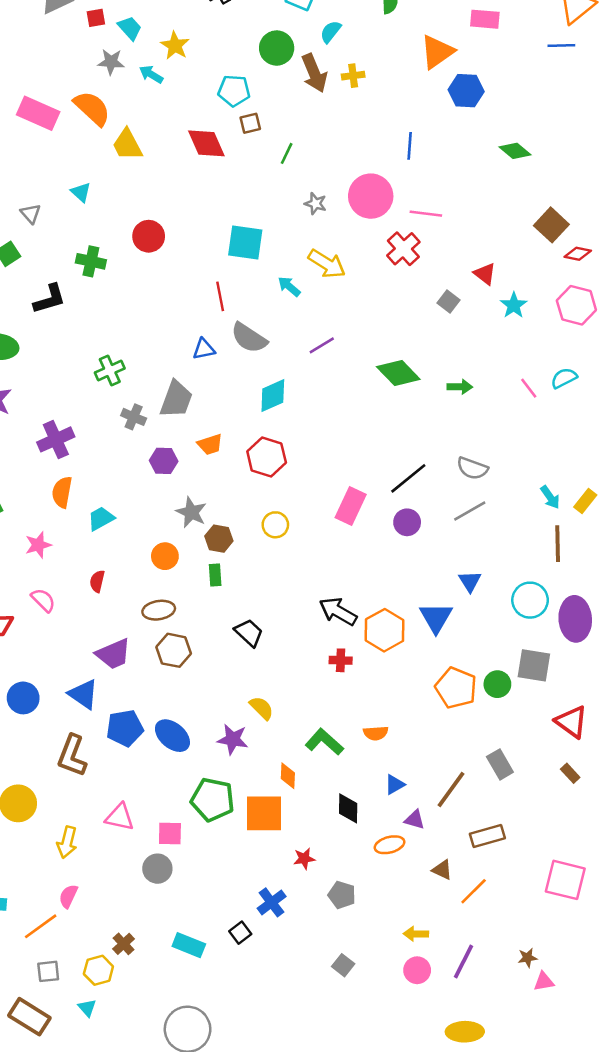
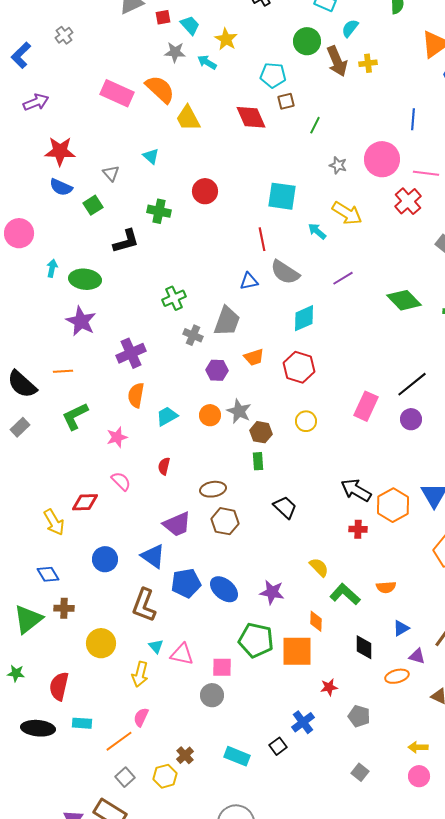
orange circle: (165, 556) -> (210, 415), moved
yellow semicircle: (262, 708) -> (319, 567), moved
gray square: (48, 971) -> (125, 777), turned -36
cyan triangle: (87, 1008) -> (156, 646), moved

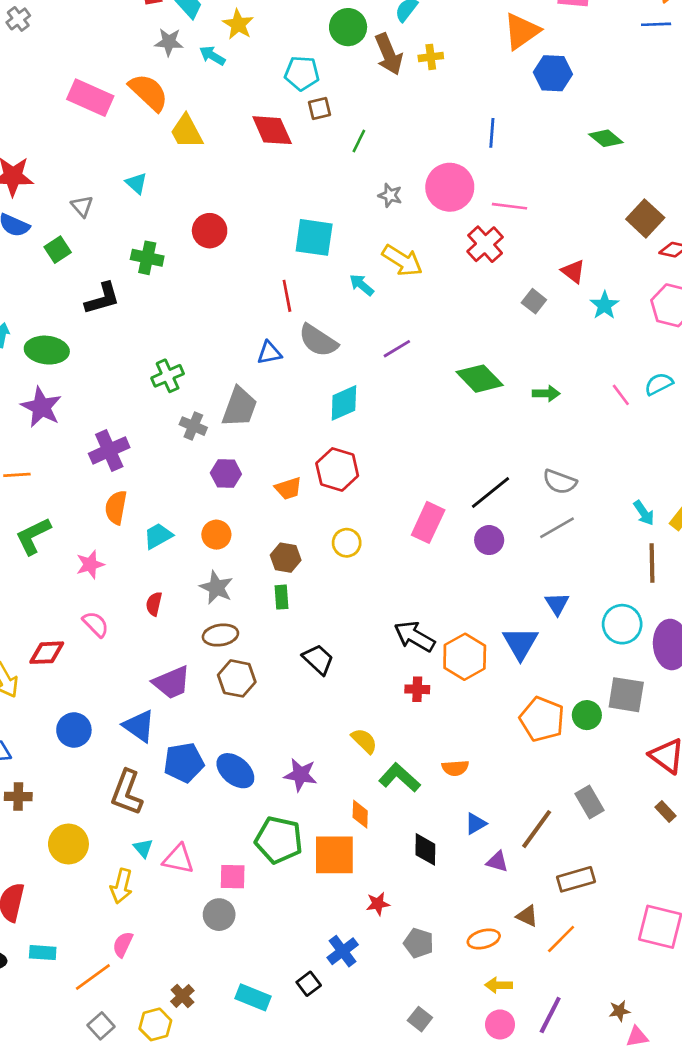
orange trapezoid: (254, 357) -> (288, 488), moved
gray star: (239, 411) -> (216, 588), moved
orange ellipse: (397, 676) -> (484, 939), moved

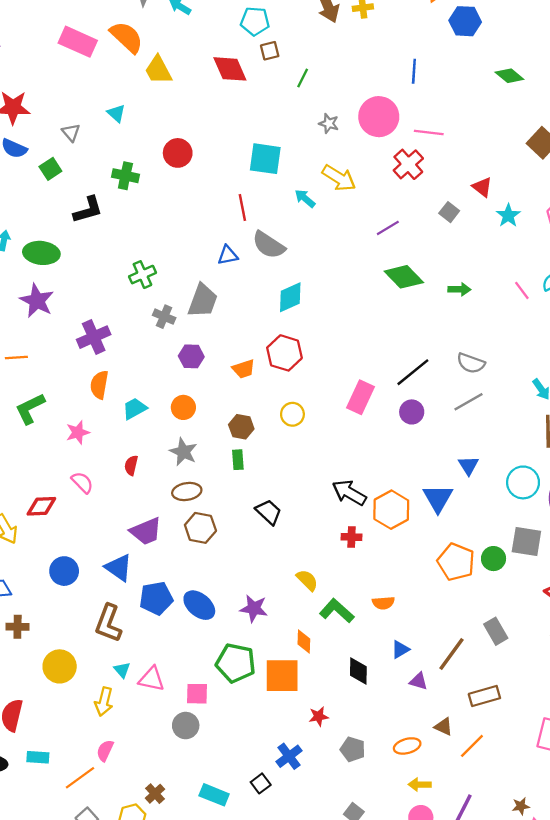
purple line: (397, 349) -> (388, 228), moved

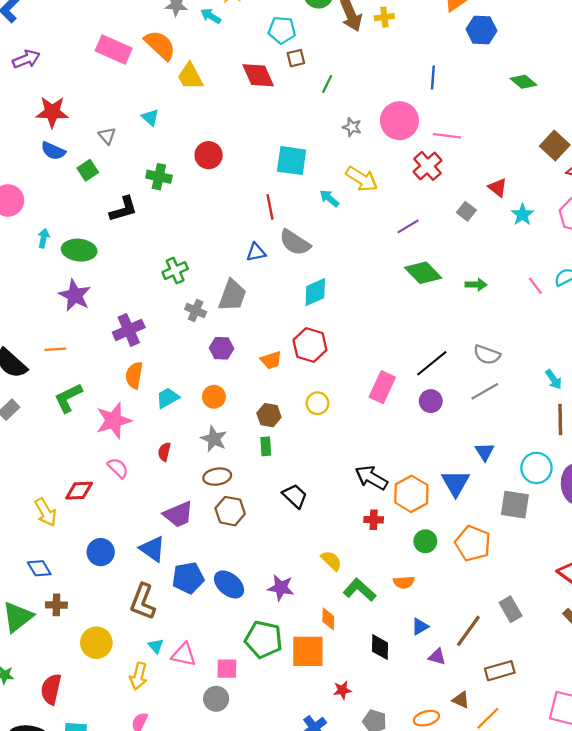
pink star: (78, 432) -> (114, 420), size x1.6
gray square: (526, 541) -> (515, 505), moved
green circle: (494, 559) -> (425, 541), moved

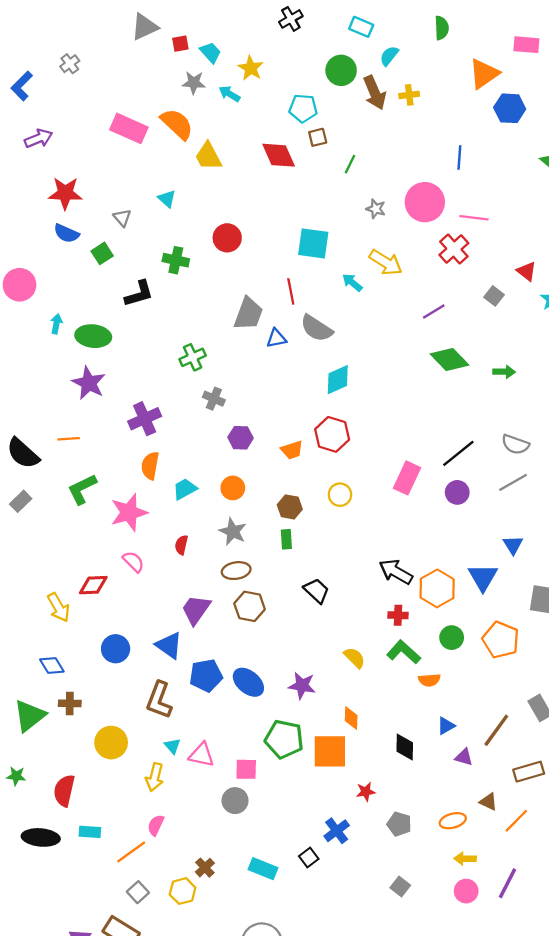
gray trapezoid: (232, 295) -> (248, 314), moved
purple trapezoid: (178, 514) -> (196, 610), turned 148
green L-shape: (360, 590) -> (404, 652), moved

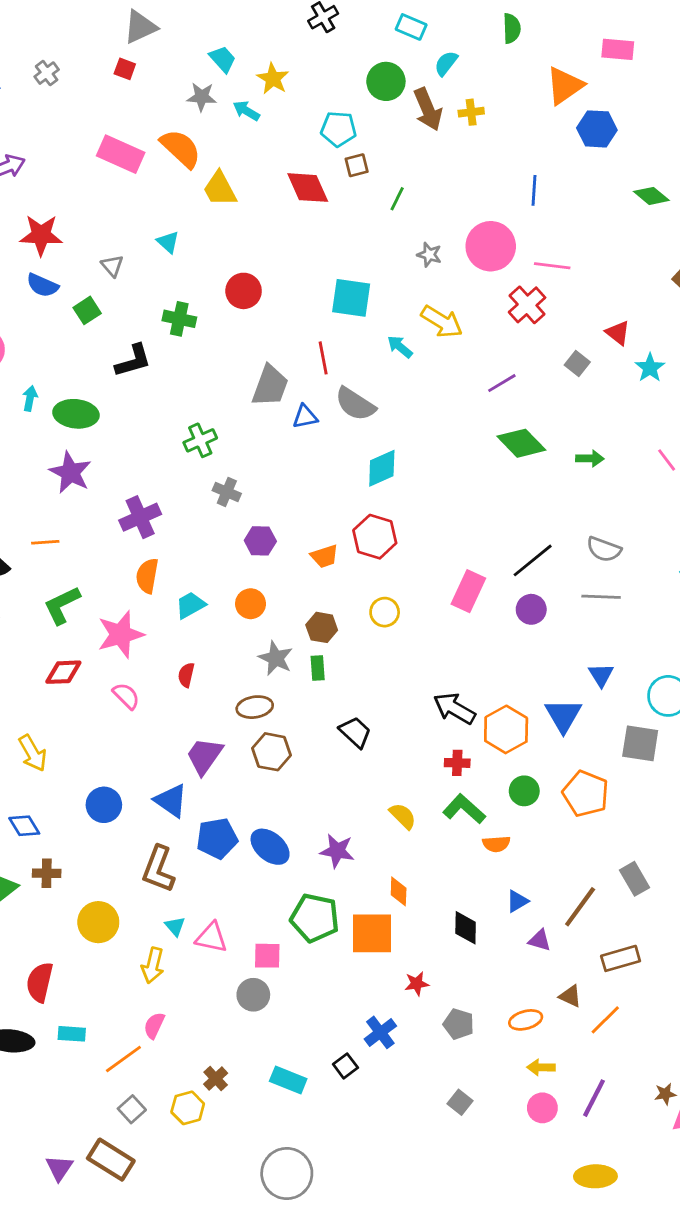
red square: (180, 44) -> (125, 69), moved, turned 30
gray line: (513, 482) -> (601, 597), turned 32
gray star: (233, 532) -> (276, 658), moved
red diamond: (93, 585) -> (63, 672), moved

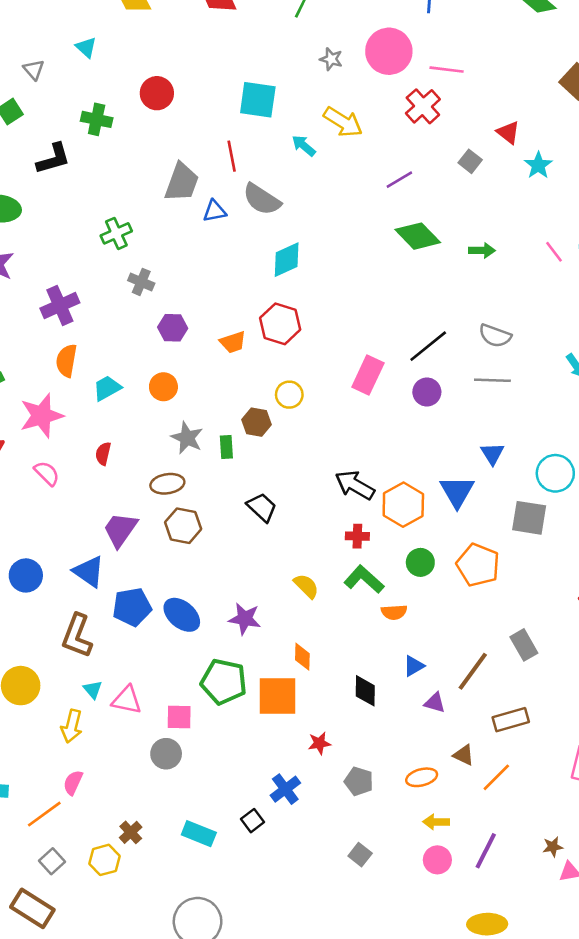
brown hexagon: (322, 627) -> (256, 422), moved

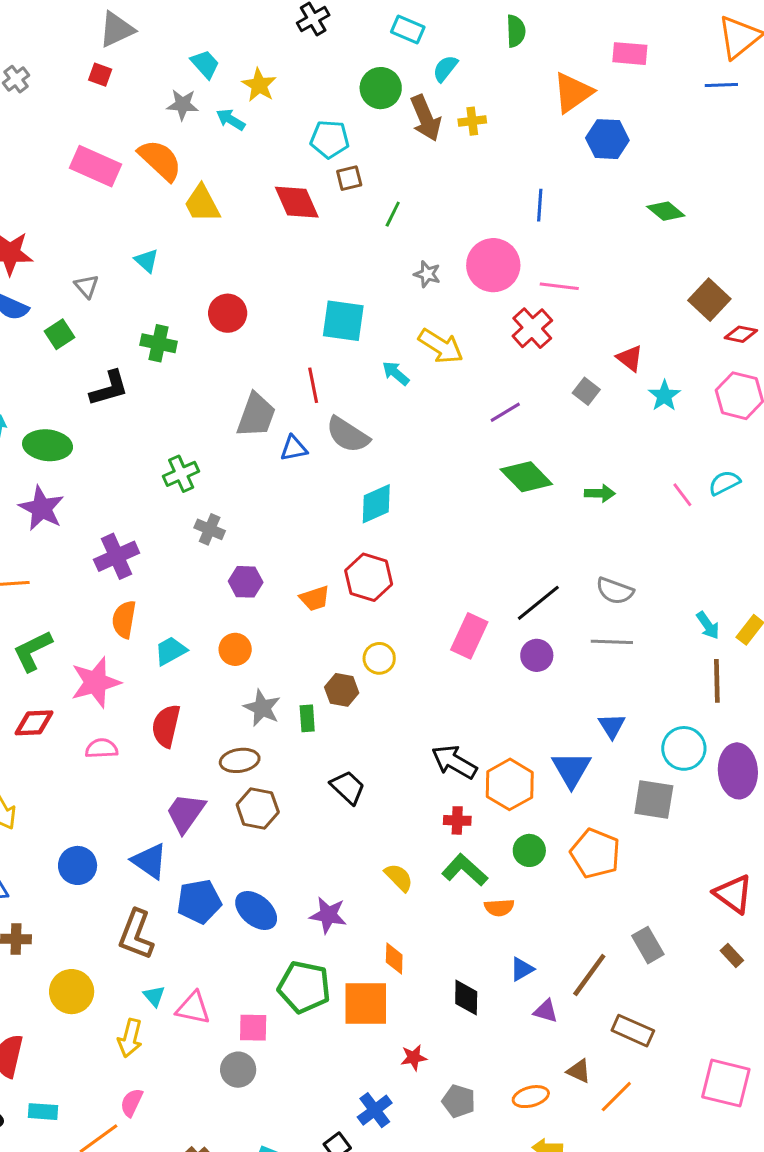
red semicircle: (103, 454) -> (166, 726), size x1.6
pink semicircle: (47, 473) -> (102, 748), turned -48
brown rectangle: (511, 720) -> (633, 1031), turned 40

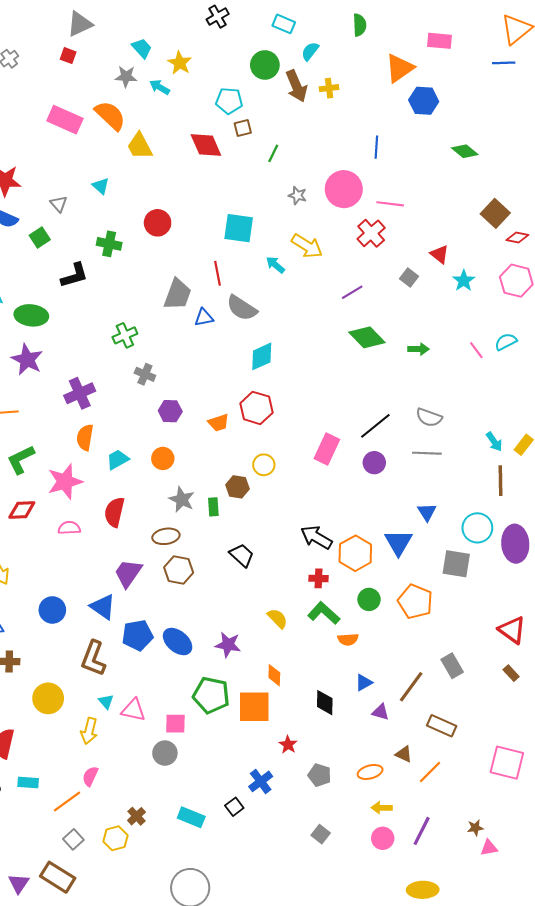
red star: (414, 1058) -> (288, 745), turned -30

